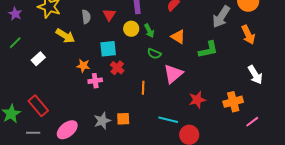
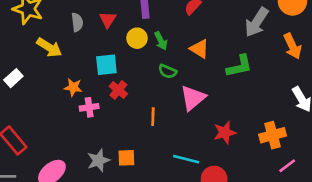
pink line: (252, 122) -> (287, 166), moved

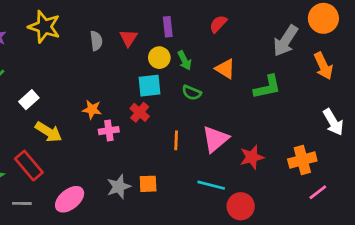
yellow arrow: (49, 47) -> (49, 132), moved
cyan square: (106, 65) -> (149, 86), moved
pink triangle: (193, 98) -> (215, 139), moved

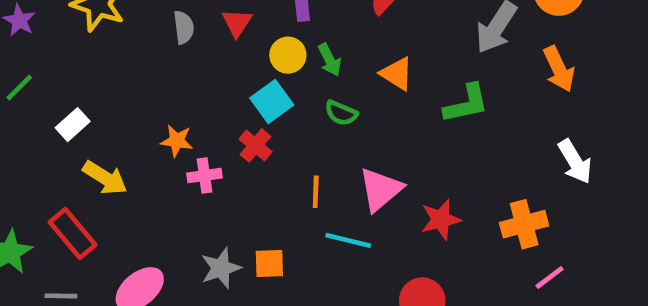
cyan square: (149, 86) -> (272, 101), turned -30
cyan line: (211, 185) -> (348, 240), moved

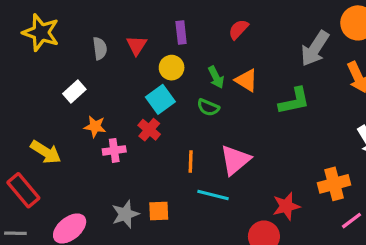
green arrow: (330, 60) -> (216, 77), moved
white rectangle: (73, 125) -> (74, 91), moved
red star: (441, 220) -> (286, 206), moved

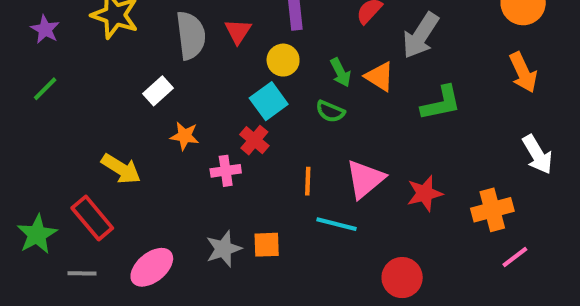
gray semicircle: (100, 48) -> (191, 35), size x1.6
gray arrow: (315, 48) -> (421, 35), moved
pink cross: (114, 150) -> (226, 171), moved
red star: (286, 206) -> (425, 193), moved

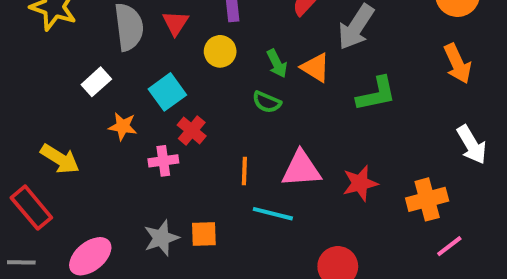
cyan square: (269, 101) -> (167, 92), moved
pink triangle: (365, 179) -> (301, 169), turned 36

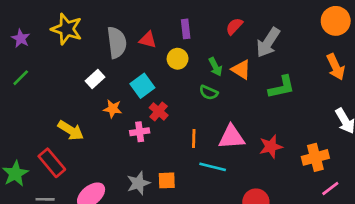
red triangle: (175, 23) -> (148, 40), turned -48

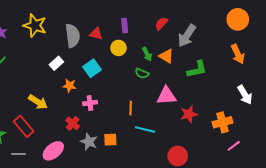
red cross: (159, 111) -> (73, 123), moved
pink triangle: (232, 137) -> (166, 96), moved
gray star: (138, 183) -> (89, 142), turned -30

